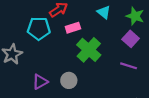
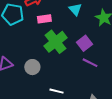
purple square: (131, 39) -> (85, 43), moved

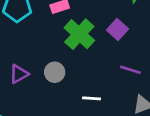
purple line: (90, 63) -> (130, 70), moved

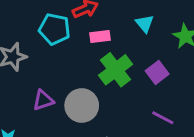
gray circle: (55, 72) -> (82, 106), size x1.5

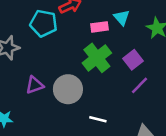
pink rectangle: (100, 37) -> (100, 27), moved
purple line: (163, 118) -> (140, 85), moved, turned -72

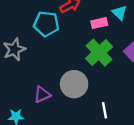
purple triangle: (35, 85) -> (42, 94), moved
white line: (98, 119) -> (104, 110), turned 70

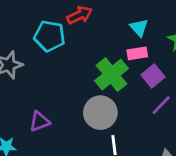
pink rectangle: (99, 23) -> (137, 53), moved
gray circle: (74, 84) -> (100, 113), moved

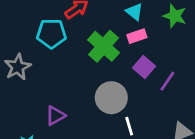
green cross: (112, 75) -> (104, 46), moved
purple square: (153, 76) -> (144, 67), moved

